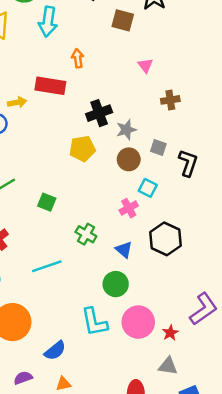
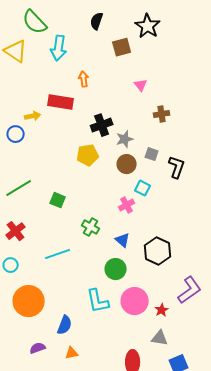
brown square: (123, 20) -> (122, 47), turned -30
black hexagon: (166, 239) -> (158, 251), moved
blue semicircle: (55, 351) -> (65, 325), turned -30

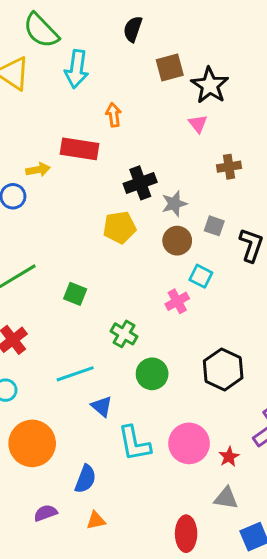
black star: (148, 26) -> (210, 85), moved
blue triangle: (123, 240) -> (102, 406), moved
green circle: (116, 269) -> (152, 374), moved

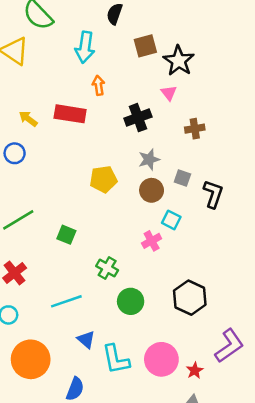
cyan arrow: (77, 69) -> (85, 47), moved
yellow arrow: (38, 170) -> (28, 119), moved, turned -132
black cross: (140, 183) -> (138, 118), moved
blue triangle: (102, 406) -> (86, 340), moved

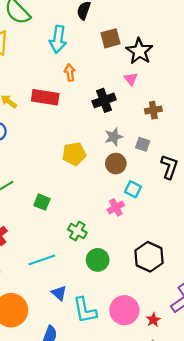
gray square: (182, 178) -> (143, 144), moved

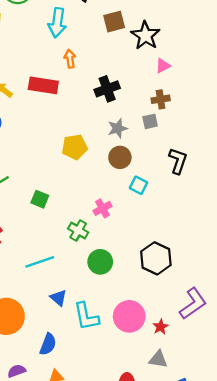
pink triangle: (131, 79) -> (163, 66), moved, turned 40
gray square: (143, 144) -> (150, 121), moved, turned -32
pink cross: (116, 207) -> (103, 208), moved

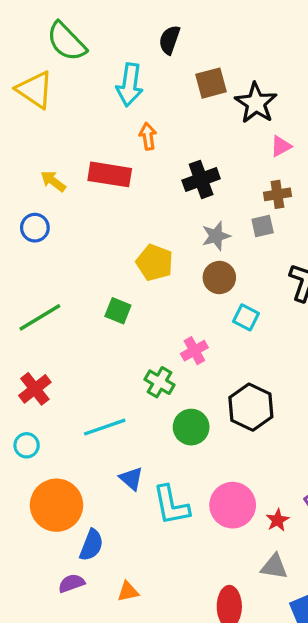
yellow pentagon: (75, 147) -> (155, 263), turned 30
green square: (40, 199) -> (118, 311), moved
black hexagon: (156, 258) -> (251, 407), moved
blue semicircle: (48, 344) -> (91, 545), moved

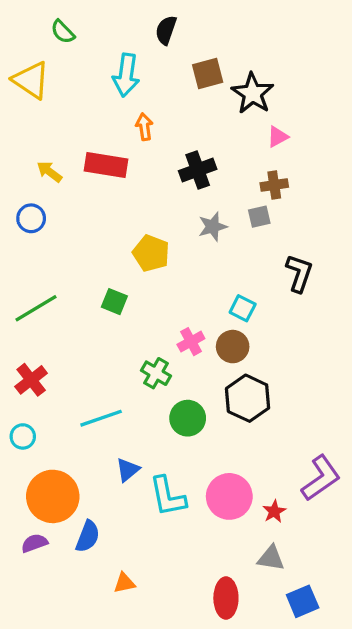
green semicircle: (66, 42) -> (63, 32), size x0.6
brown circle: (219, 278) -> (233, 347), moved
blue triangle: (131, 479) -> (128, 470), turned 40
purple semicircle: (71, 583) -> (34, 543), moved

